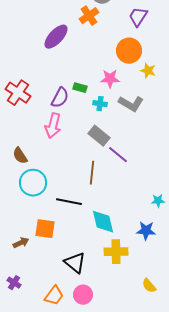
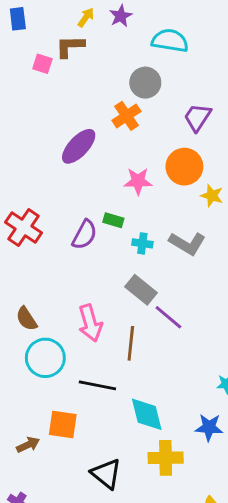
pink star: (110, 79) -> (138, 181), moved
pink arrow: (53, 126) -> (90, 323), moved, turned -30

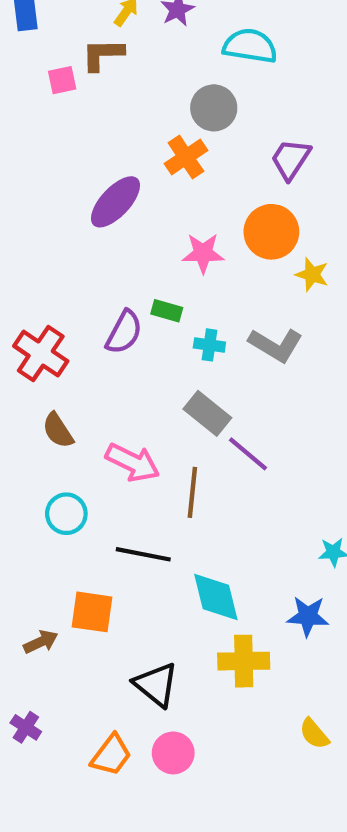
pink square: (42, 64) -> (62, 80), turned -30
red cross: (24, 227) -> (41, 354), moved
brown semicircle: (26, 319) -> (58, 430), moved
pink arrow: (90, 323) -> (133, 462), turned -48
cyan circle: (45, 358) -> (66, 514), size x0.7

